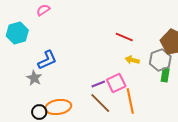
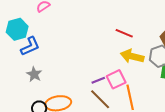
blue L-shape: (47, 60) -> (30, 46), moved
yellow arrow: (132, 60) -> (132, 56), size x1.6

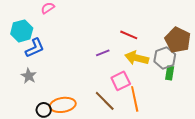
gray star: (34, 74) -> (29, 76), moved
purple line: (98, 80) -> (103, 53), moved

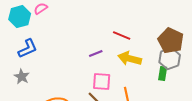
cyan hexagon: (22, 31) -> (20, 17), moved
gray hexagon: (165, 58) -> (170, 59), moved
pink square: (121, 81) -> (102, 82), moved, turned 30

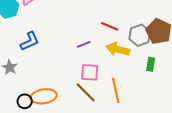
blue L-shape: (28, 49) -> (30, 41), moved
gray hexagon: (170, 59) -> (140, 35), moved

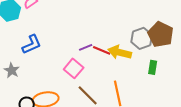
red line: (110, 26) -> (102, 50), moved
pink square: (90, 72) -> (74, 68), moved, turned 36

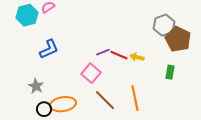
gray hexagon: (142, 38) -> (164, 25), moved
yellow arrow: (120, 52) -> (137, 57), size x0.6
gray star: (12, 70) -> (36, 86), moved

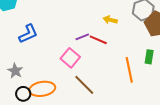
yellow arrow: (137, 57) -> (110, 20), moved
orange line: (135, 98) -> (129, 70), moved

